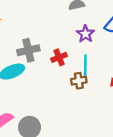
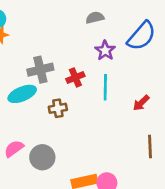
brown cross: (79, 81) -> (58, 108), moved

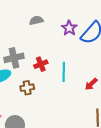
gray semicircle: (95, 18) -> (36, 20), moved
purple star: (105, 51) -> (69, 28), moved

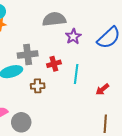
gray semicircle: (36, 20) -> (54, 19), size x1.6
purple star: (69, 28) -> (73, 37), moved

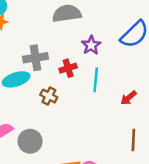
purple star: (73, 37) -> (91, 45), moved
brown cross: (38, 86) -> (49, 96), turned 32

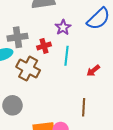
brown cross: (49, 96) -> (28, 69), size x1.6
brown line: (133, 140) -> (84, 107), moved

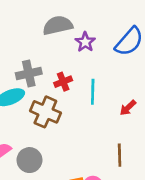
purple star: (63, 27) -> (85, 42), moved

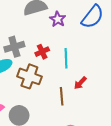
red arrow: (128, 108) -> (80, 83), moved
brown line: (120, 155) -> (62, 96), moved

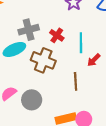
red cross: (42, 52) -> (57, 35), turned -32
red arrow: (80, 83) -> (94, 60), moved

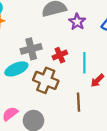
red cross: (57, 35) -> (60, 55), turned 32

